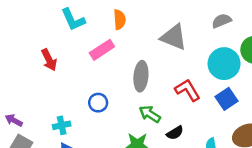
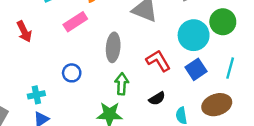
green arrow: (150, 114) -> (122, 84), turned 60
black semicircle: (175, 133) -> (157, 99), moved

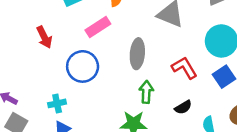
blue circle: (72, 73) -> (83, 66), moved, size x1.6

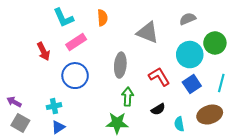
pink rectangle: (98, 27) -> (76, 42), moved

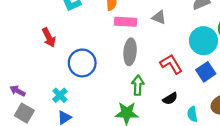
gray triangle: (148, 32) -> (159, 17), size x0.6
pink rectangle: (76, 42) -> (126, 22), moved, turned 36
cyan cross: (54, 106) -> (60, 95), turned -32

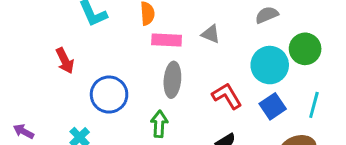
green arrow: (138, 85) -> (159, 124), moved

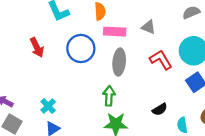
blue circle: (109, 95) -> (81, 49), moved
red L-shape: (227, 96) -> (161, 60), moved

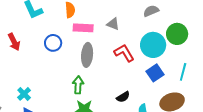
blue circle: (81, 49) -> (53, 43), size x0.7

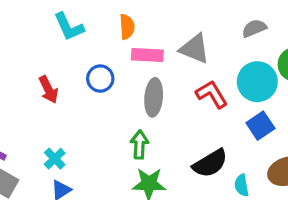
gray triangle: (113, 24) -> (194, 49), size x1.5
red arrow: (14, 42) -> (48, 90), moved
black semicircle: (123, 97) -> (210, 163), size x1.6

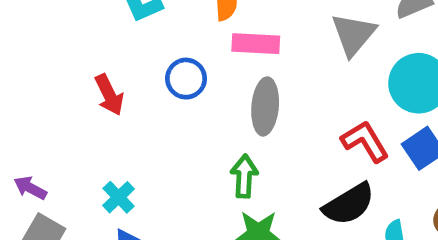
gray triangle: (194, 49) -> (353, 34), moved, turned 48
red L-shape: (212, 94) -> (365, 141), moved

